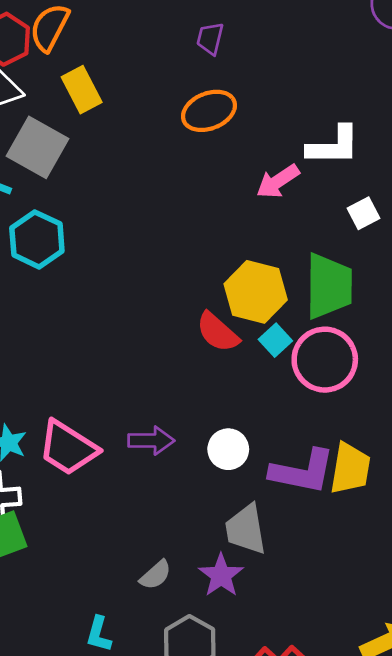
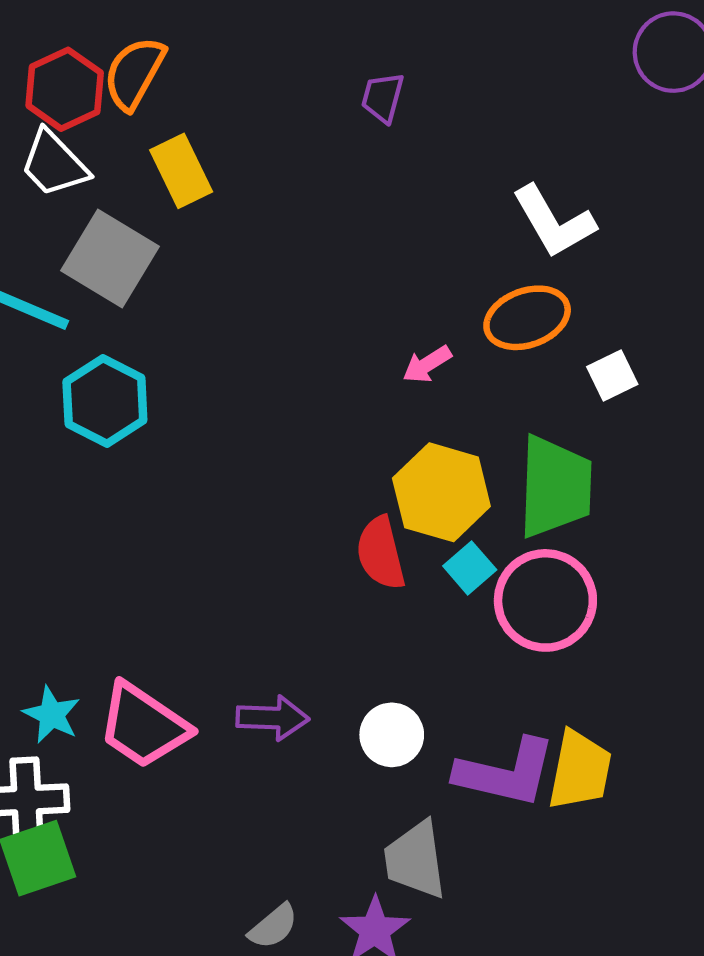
orange ellipse: (209, 111) -> (527, 318), moved
white L-shape: (333, 146) -> (554, 222), moved, turned 58
pink arrow: (278, 181) -> (427, 364), moved, size x0.7
red semicircle: (218, 332) -> (381, 553), turned 33

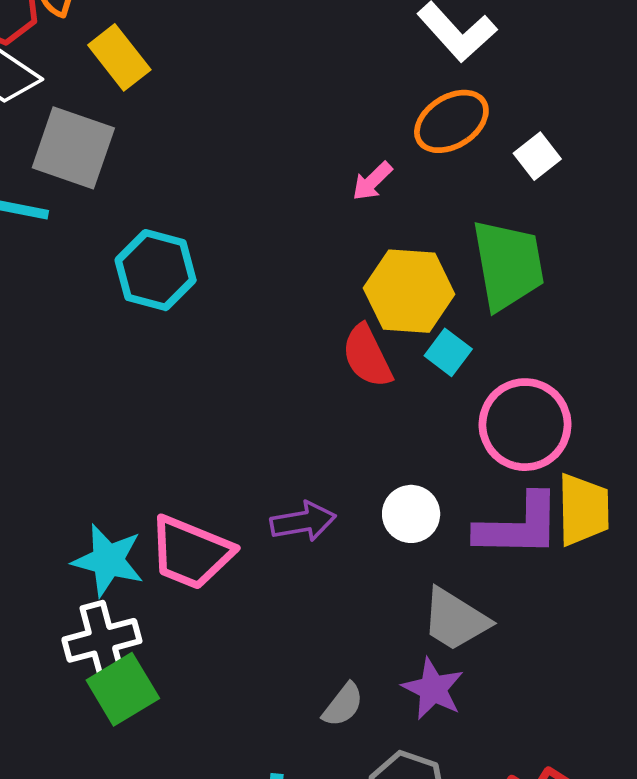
cyan hexagon: (105, 401) -> (156, 270), moved
pink circle: (545, 600) -> (525, 425), moved
cyan star: (52, 715) -> (108, 560), size x1.4
gray trapezoid: (415, 860) -> (455, 619), turned -38

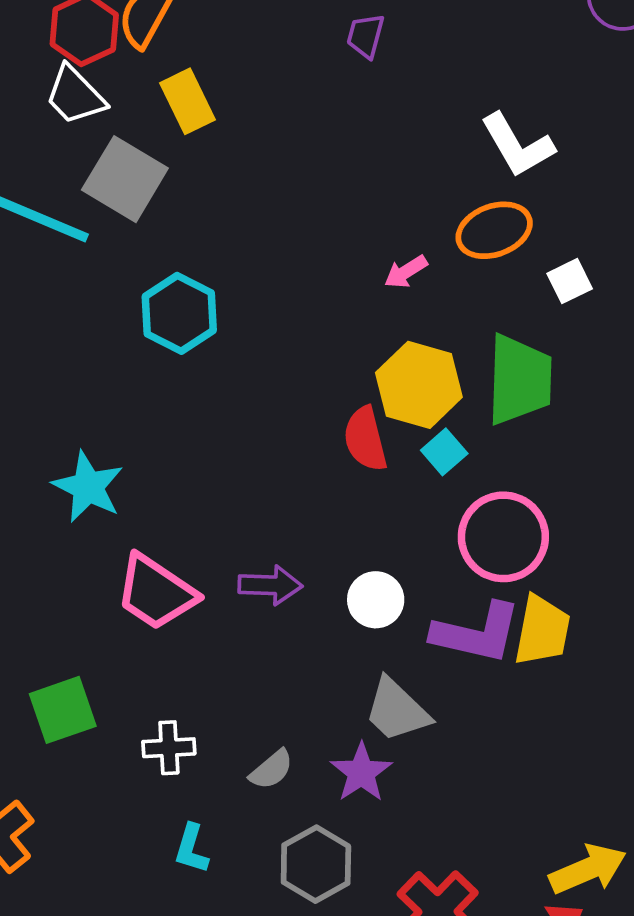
cyan star: (108, 560) -> (88, 487), moved
white cross: (102, 640) -> (169, 748), moved, size x0.7

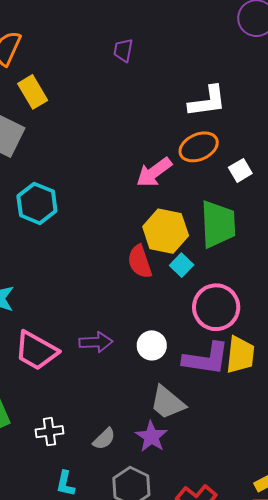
white L-shape: (517, 145) -> (207, 101), turned -63
pink arrow: (406, 272) -> (154, 172), size x1.6

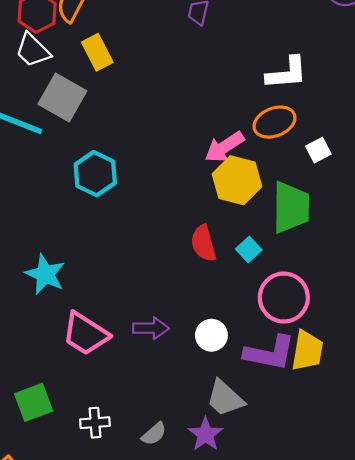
yellow hexagon: (166, 231) -> (237, 180), moved

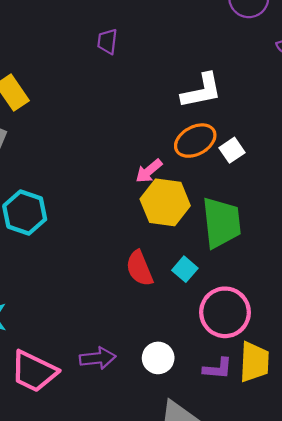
pink arrow: (224, 147) -> (149, 171), size x0.7
white square: (318, 150) -> (232, 150), moved
purple L-shape: (270, 353) -> (218, 369), size x0.6

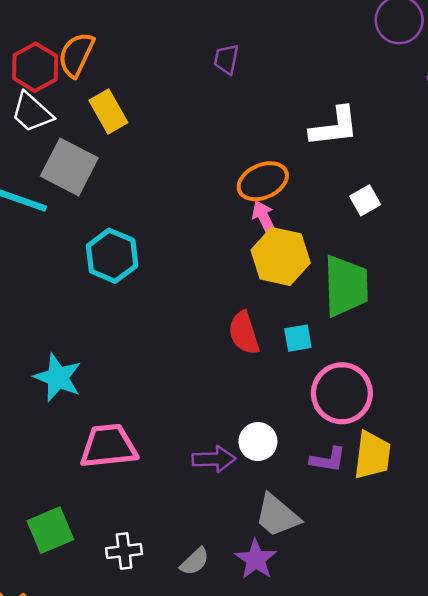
orange ellipse: (195, 141) -> (263, 181), moved
pink arrow: (149, 171) -> (264, 218), turned 100
cyan square: (185, 269) -> (298, 338), turned 35
purple arrow: (98, 358) -> (214, 459), moved
pink trapezoid: (34, 371) -> (108, 446), turned 144

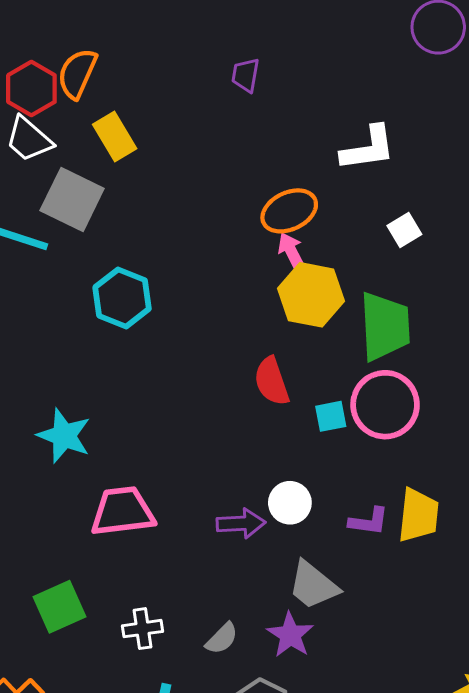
cyan square: (298, 338) -> (331, 416), moved
pink circle: (342, 393) -> (385, 405), moved

